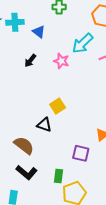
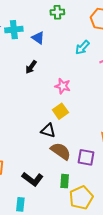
cyan arrow: (83, 43) -> (82, 47), size x0.7
pink star: (61, 61) -> (63, 86), moved
brown semicircle: (24, 145) -> (61, 151), moved

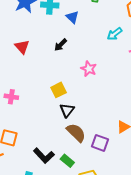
yellow square: (60, 111) -> (59, 90), moved
black triangle: (48, 131) -> (67, 110), turned 42
green rectangle: (65, 181) -> (67, 161), moved, turned -64

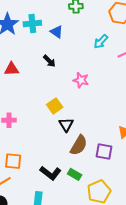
black arrow: (61, 45) -> (49, 61), turned -80
red triangle: (22, 47) -> (12, 69), turned -42
brown semicircle: (76, 133) -> (79, 145), turned 85

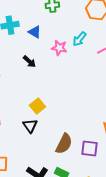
pink star: (81, 80) -> (59, 48), moved
black triangle: (66, 125) -> (30, 126), moved

